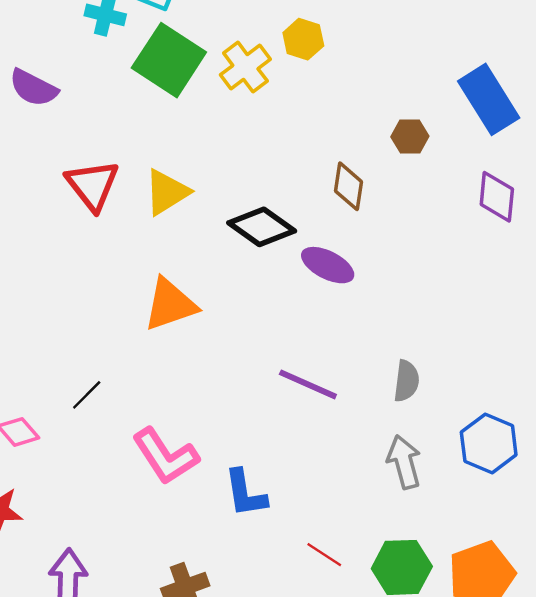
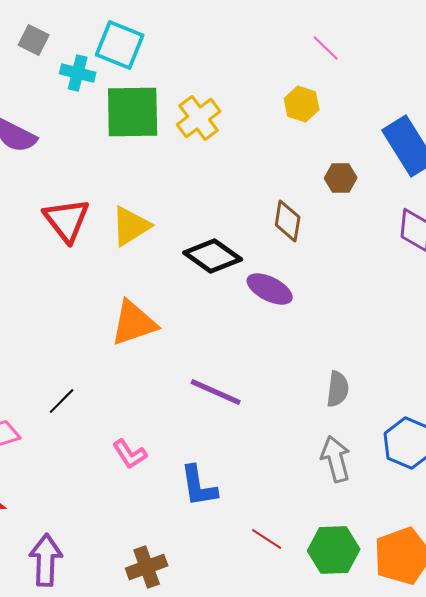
yellow hexagon: (303, 39) -> (302, 104), moved
green square: (169, 60) -> (133, 112), turned -34
purple line: (308, 384) -> (216, 392), moved
pink L-shape: (165, 456) -> (130, 454), size x0.6

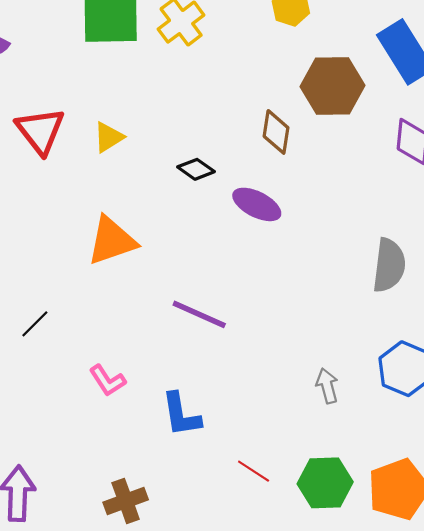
brown hexagon: (341, 178) -> (333, 86), size x1.8
yellow triangle: (131, 226) -> (109, 137), size x0.7
black diamond: (213, 256) -> (196, 169), size x0.6
gray semicircle: (338, 389) -> (389, 265), moved, size x1.4
gray arrow: (336, 459) -> (327, 386), size x0.7

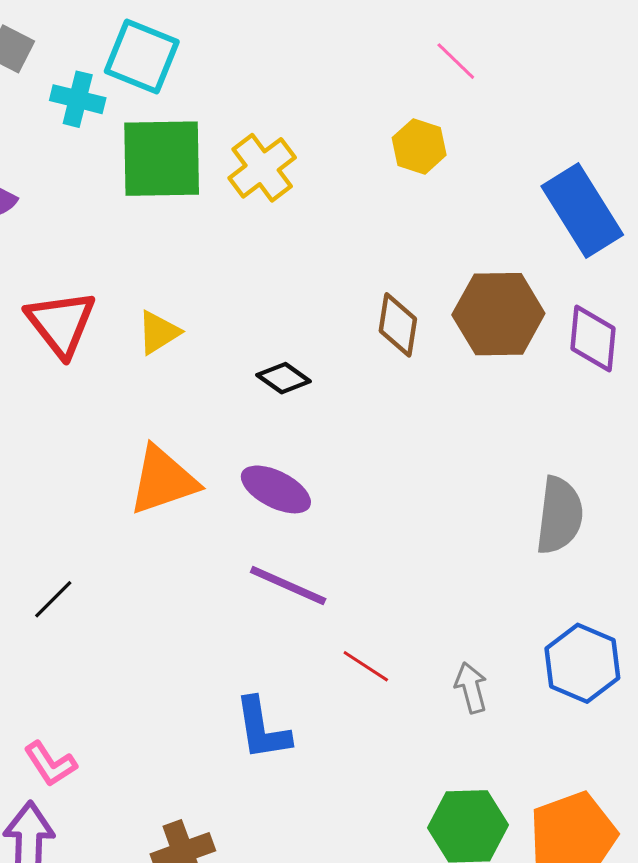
brown hexagon: (333, 86) -> (498, 314), moved
purple ellipse: (257, 204) -> (276, 489), moved
pink L-shape: (107, 380) -> (50, 764), moved
red line: (254, 471) -> (366, 666), moved

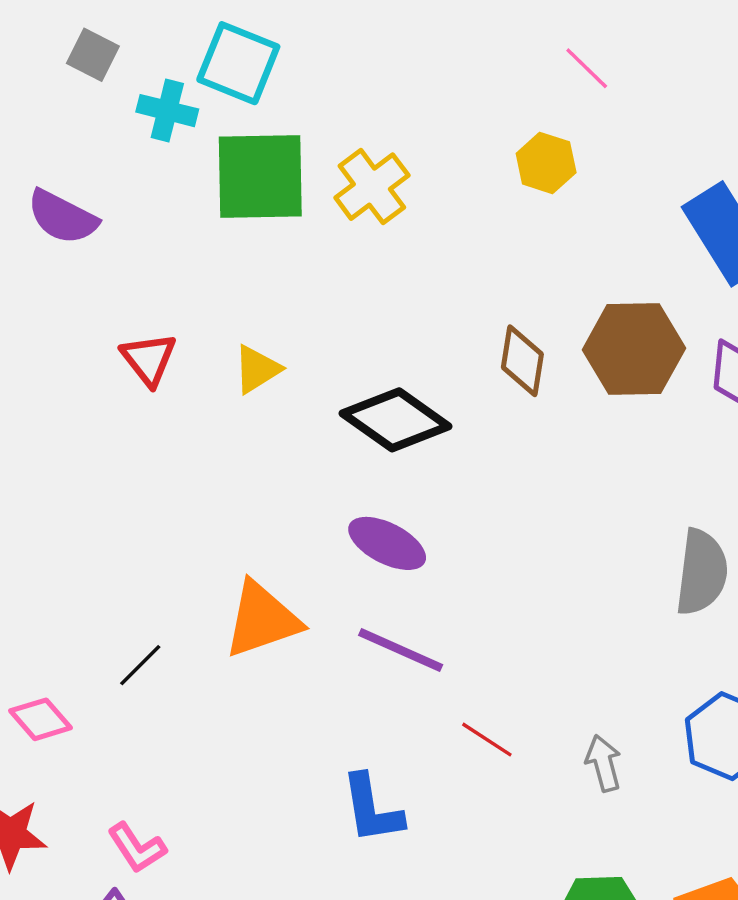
red triangle: (61, 323) -> (149, 359), size x0.7
black diamond: (284, 378) -> (396, 420), size x1.8
orange triangle: (163, 480) -> (262, 620), moved

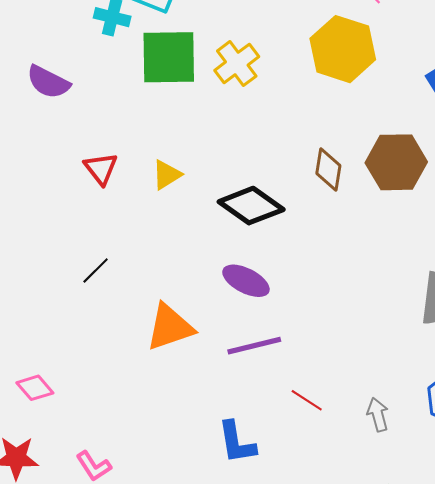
yellow hexagon: (546, 163) -> (343, 49), size x1.8
purple line: (401, 650) -> (254, 346), turned -38
black line: (140, 665) -> (96, 270), moved

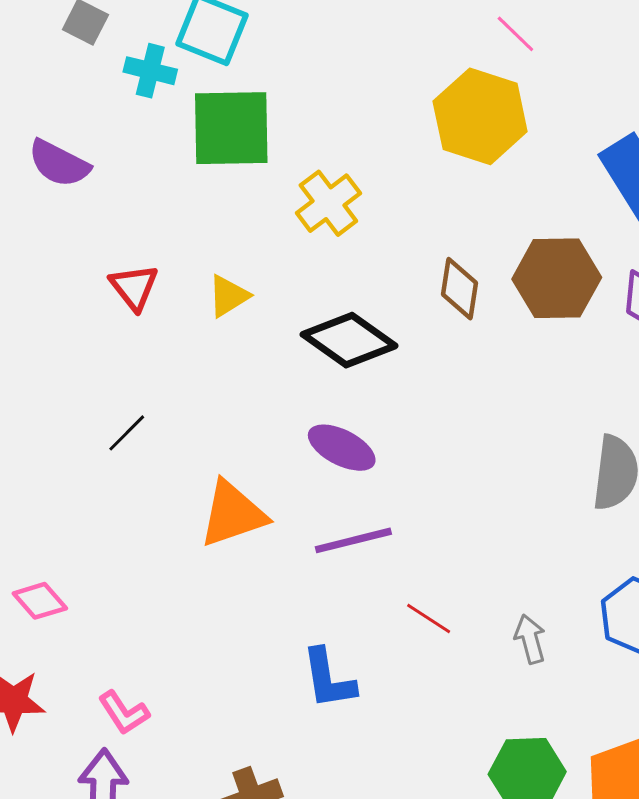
yellow cross: (237, 63) -> (328, 203), moved

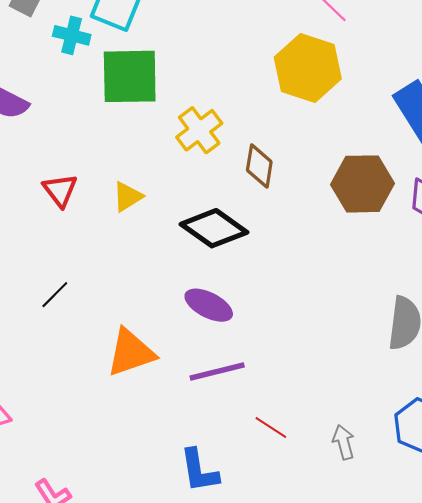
brown diamond: (459, 289) -> (259, 166), moved

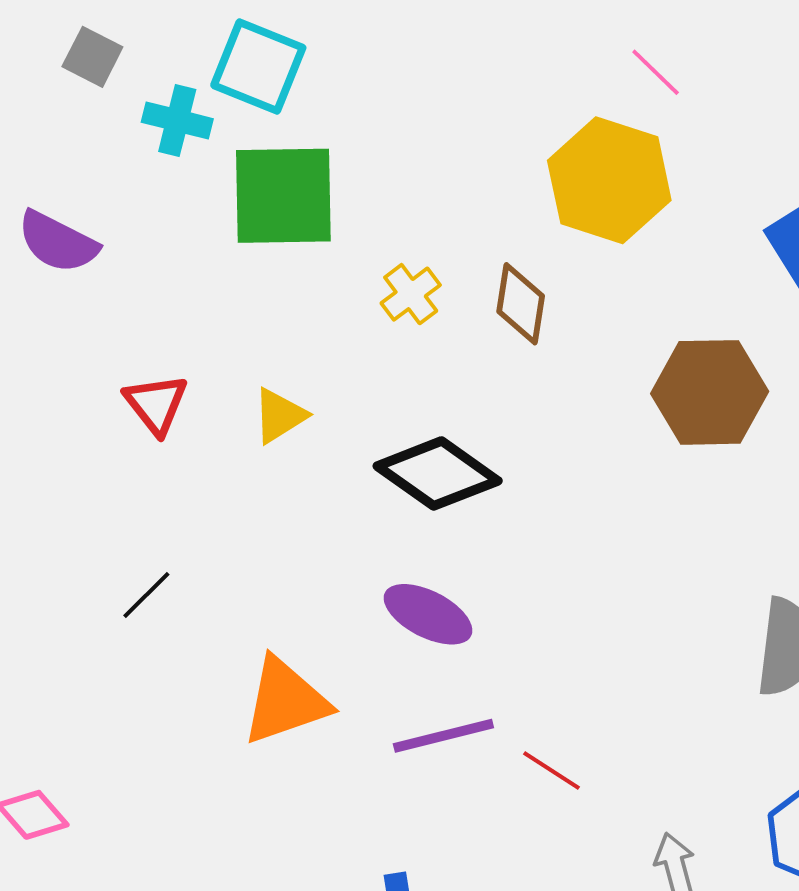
yellow cross: (199, 130) -> (411, 294), size x0.7
brown diamond: (259, 166) -> (521, 304), moved
red line: (271, 427) -> (551, 771), moved

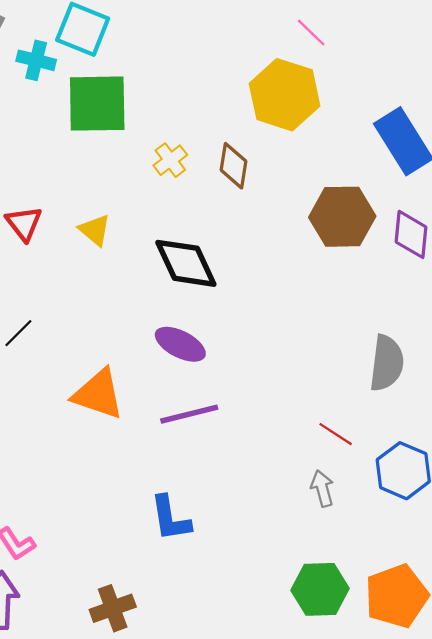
yellow triangle: (279, 416) -> (95, 230), turned -48
black diamond: (438, 473) -> (186, 263), turned 30
orange triangle: (285, 701) -> (98, 394), turned 38
red line: (551, 771) -> (336, 434), moved

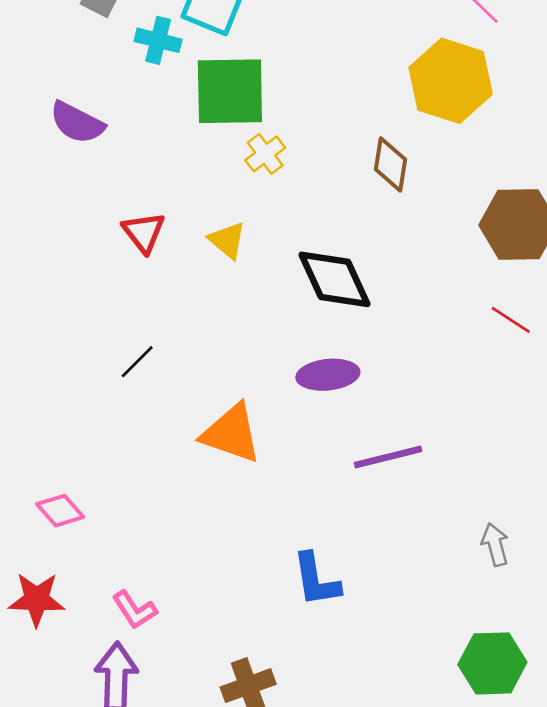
yellow cross: (170, 160) -> (265, 154), moved
purple ellipse: (180, 344) -> (328, 375), turned -33
purple line: (189, 414) -> (388, 457), moved
red line: (336, 434) -> (511, 320), moved

